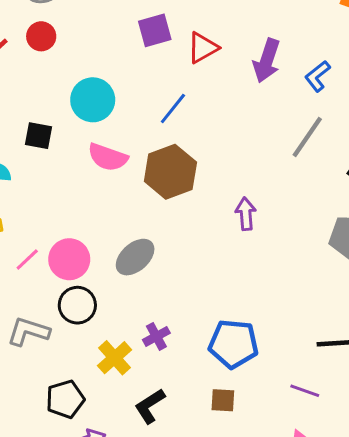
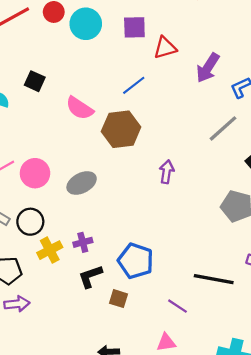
cyan circle: (93, 100) -> (86, 24), moved
black circle: (77, 305) -> (30, 222), moved
black L-shape: (150, 406) -> (90, 276), moved

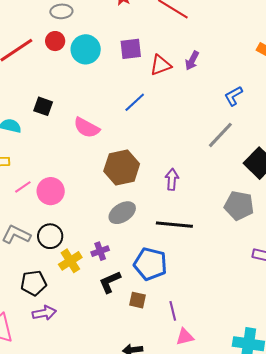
purple arrow: (208, 68) -> (192, 61), moved, size x0.7
brown hexagon: (121, 129) -> (122, 167), moved
gray ellipse: (82, 183) -> (122, 213), moved
black line: (214, 279) -> (174, 225), moved
purple line: (178, 306) -> (173, 311), moved, turned 48

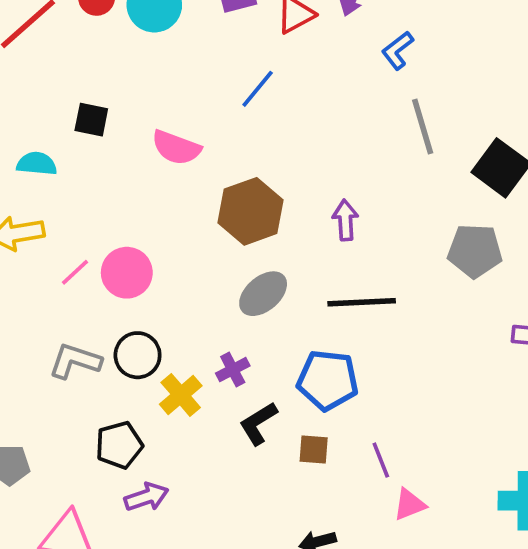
blue L-shape: (233, 96) -> (398, 50), moved
gray line: (220, 135) -> (423, 126), turned -52

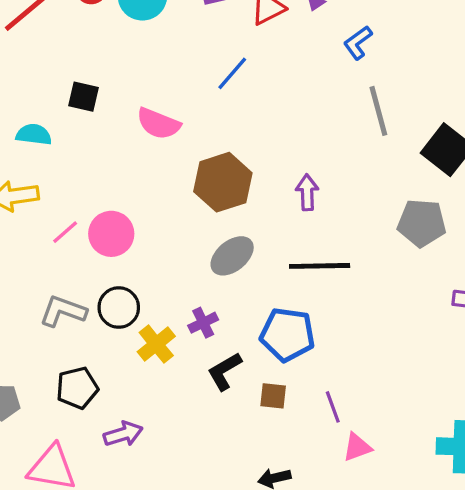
black pentagon: (119, 445) -> (77, 388), moved

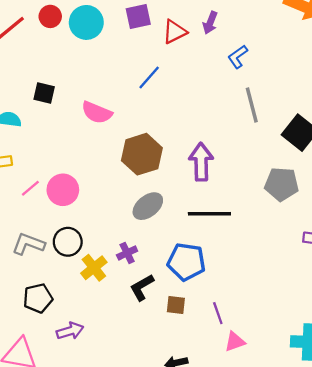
purple arrow: (307, 192) -> (201, 162), size x1.5

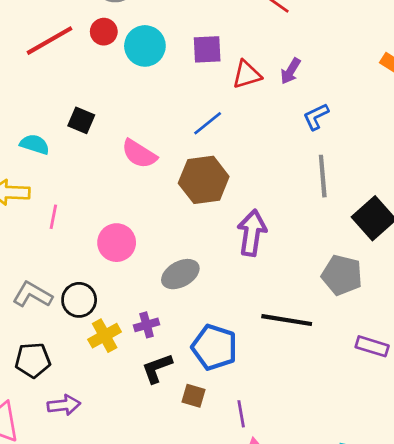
brown hexagon: (142, 154) -> (204, 180), moved
pink line: (30, 188) -> (53, 217), moved, turned -48
pink circle: (63, 190) -> (117, 243), moved
black line: (209, 214) -> (287, 320), moved

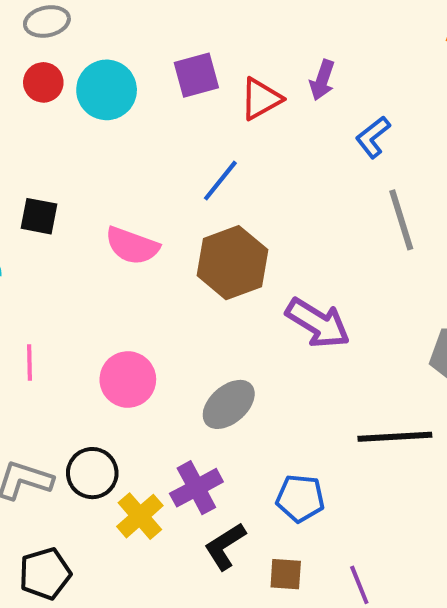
purple arrow: (252, 233) -> (318, 323), turned 126
purple cross: (147, 325) -> (196, 488), size x1.4
blue pentagon: (214, 347) -> (300, 498), size x0.7

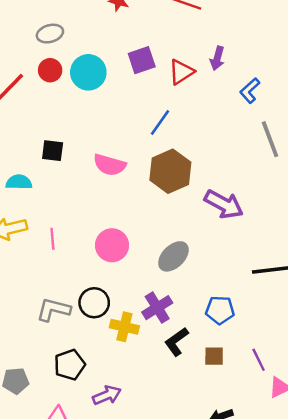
yellow cross: (140, 516) -> (124, 327), turned -32

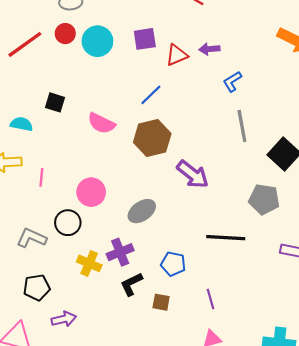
purple arrow: (217, 58) -> (209, 49), turned 60
black circle: (94, 303) -> (68, 223), moved
purple line: (259, 360) -> (211, 299), moved

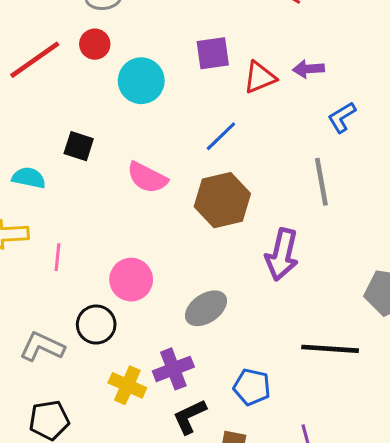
cyan circle: (97, 41) -> (141, 81), moved
gray line: (242, 126) -> (321, 182), moved
purple arrow: (193, 174) -> (282, 254), turned 64

